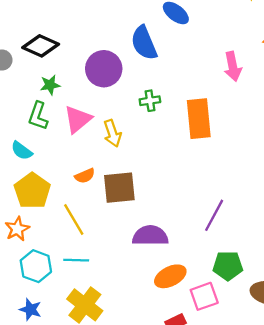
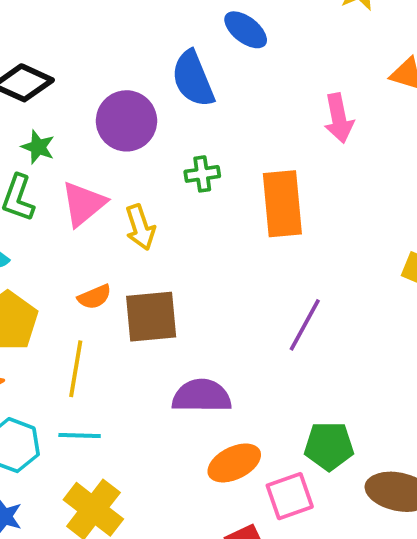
green star: (50, 85) -> (38, 147), turned 30
purple line: (214, 215) -> (305, 325), moved
yellow line: (74, 220) -> (76, 369), turned 40

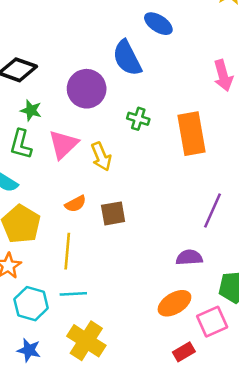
green cross: (202, 174) -> (138, 119), turned 30
brown square: (151, 317) -> (113, 213), size x0.7
purple semicircle: (202, 396) -> (189, 257), moved, size x0.7

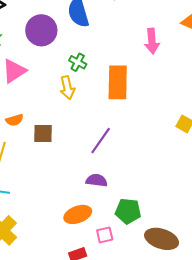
yellow arrow: (101, 157) -> (67, 88), moved
purple line: (212, 211) -> (101, 141), moved
pink square: (212, 322) -> (105, 235), size x0.7

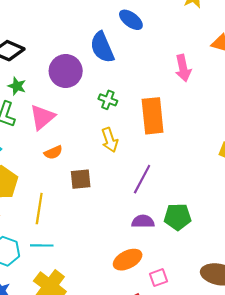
yellow arrow: (67, 88) -> (110, 140), moved
orange semicircle: (15, 120) -> (53, 152), moved
green pentagon: (128, 211) -> (178, 217), moved

